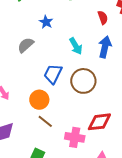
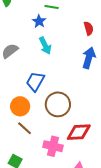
blue star: (46, 22) -> (39, 21), moved
cyan arrow: (76, 46) -> (45, 46), moved
brown circle: (83, 81) -> (58, 104), moved

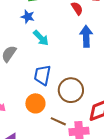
brown line: (25, 128) -> (58, 121), moved

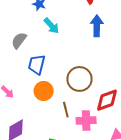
blue trapezoid: (42, 75) -> (37, 65), moved
brown line: (58, 121) -> (66, 110), turned 49

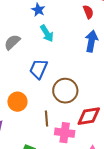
blue trapezoid: (37, 65) -> (39, 69), moved
orange circle: (44, 91) -> (17, 102), moved

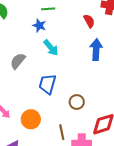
brown circle: (65, 91) -> (77, 102), size x0.6

